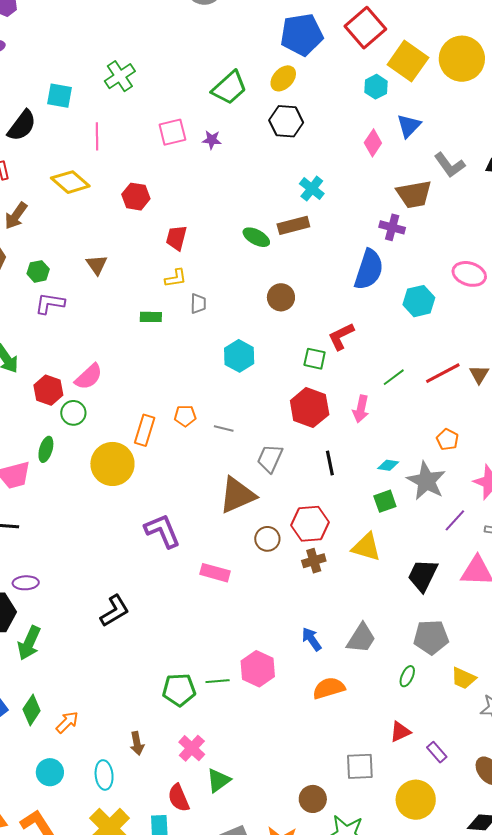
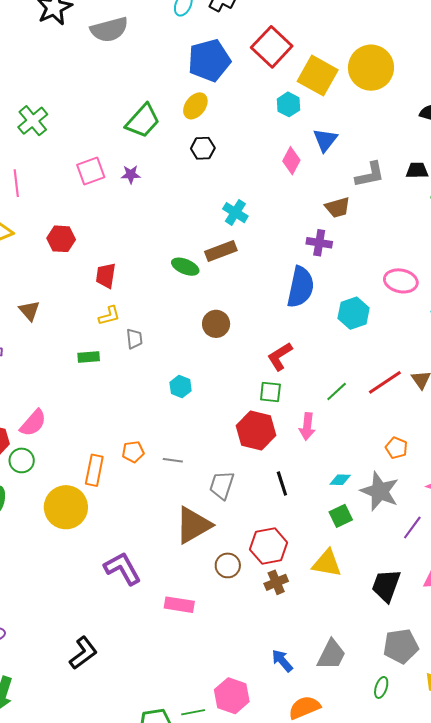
black hexagon: (286, 121) -> (203, 148), size x0.7
gray L-shape: (450, 165) -> (370, 175), turned -60
brown trapezoid: (414, 194) -> (338, 207), size x0.7
cyan hexagon: (239, 356) -> (181, 387), size x0.7
green square: (315, 359) -> (270, 392), moved

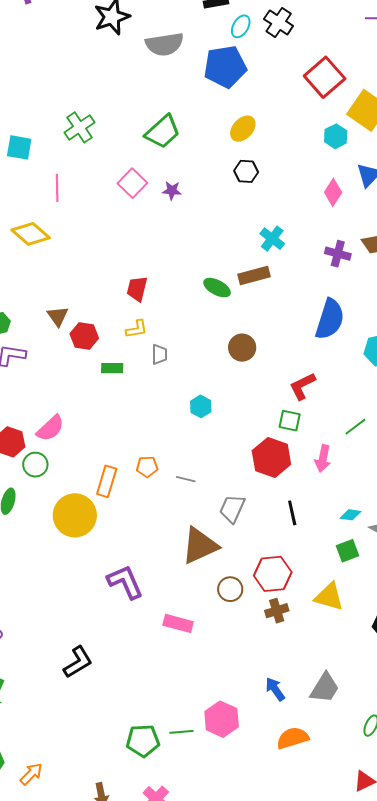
blue pentagon: (209, 60) -> (225, 67), moved
green trapezoid: (143, 121) -> (163, 132), moved
pink square: (91, 171) -> (132, 183), turned -32
red hexagon: (61, 239) -> (84, 336), moved
purple cross: (319, 243) -> (338, 254), moved

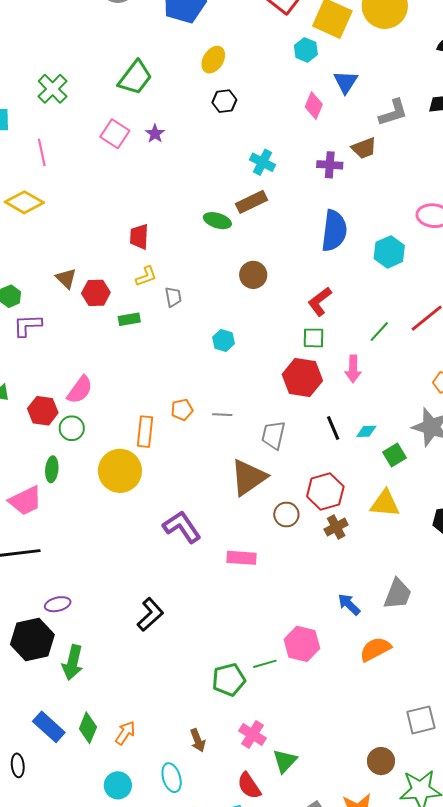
purple star: (172, 191) -> (155, 134), turned -30
cyan diamond: (350, 515) -> (366, 431), moved

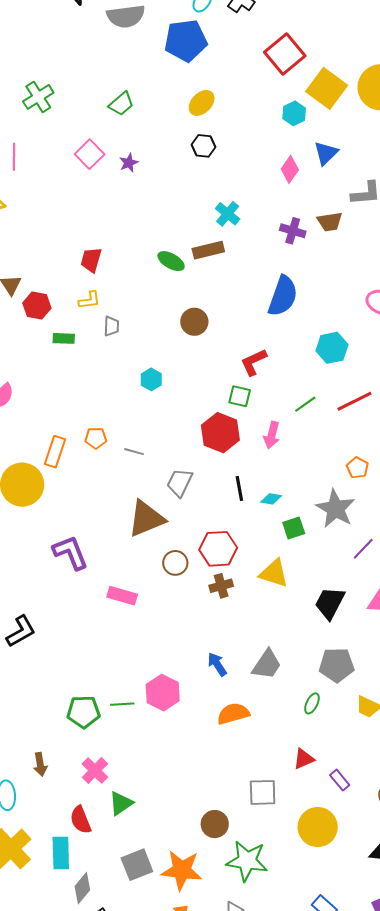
green trapezoid: (135, 78) -> (121, 104), size x0.7
cyan hexagon: (389, 252) -> (332, 348), moved

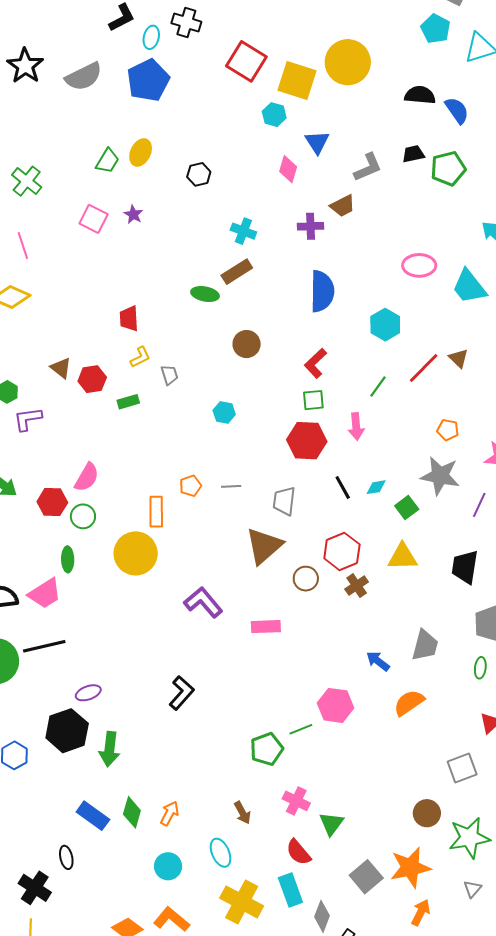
yellow ellipse: (202, 103) -> (141, 152), moved

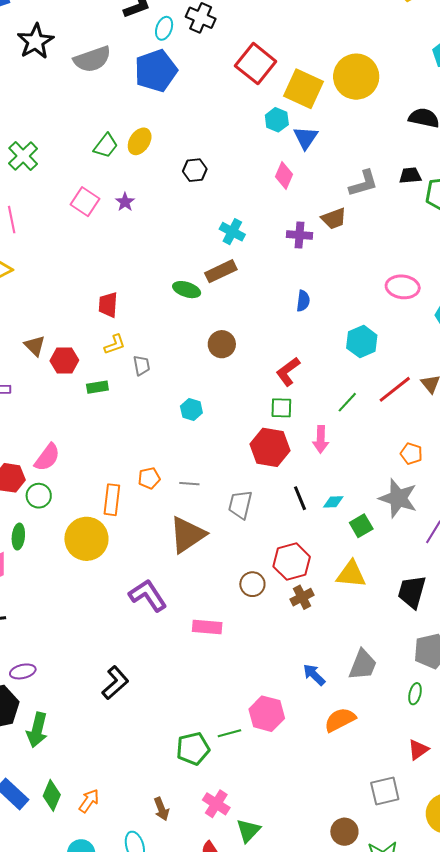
blue triangle: (317, 142) -> (306, 138), moved
blue semicircle: (322, 291) -> (303, 301), size x0.5
brown triangle: (264, 546) -> (187, 535), moved

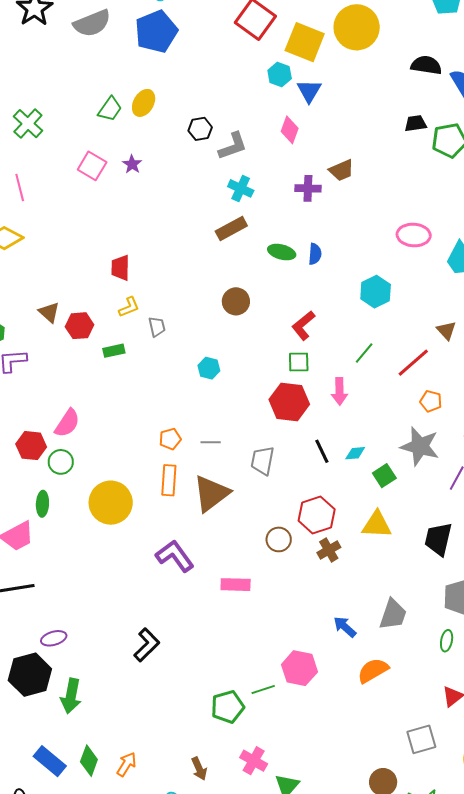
gray L-shape: (363, 183) -> (233, 146), moved
green ellipse: (187, 290) -> (282, 252), moved
red line: (395, 389) -> (413, 363), moved
orange rectangle: (112, 500) -> (169, 480), moved

